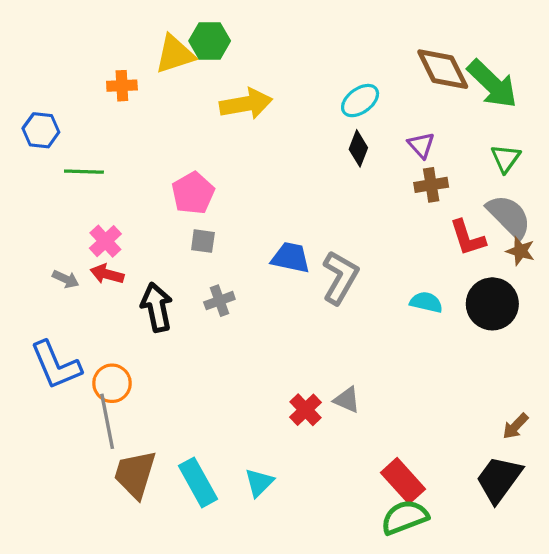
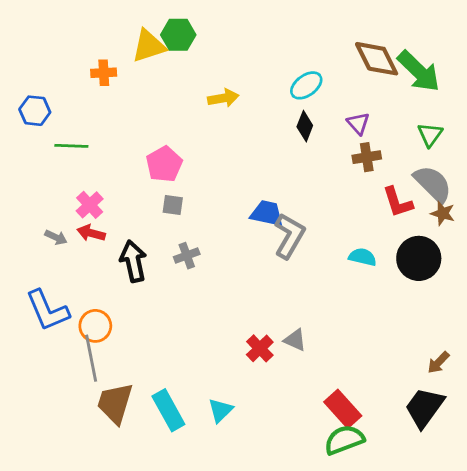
yellow arrow: (246, 104) -> (223, 98), moved, size x0.7
blue trapezoid: (291, 258) -> (267, 213), moved

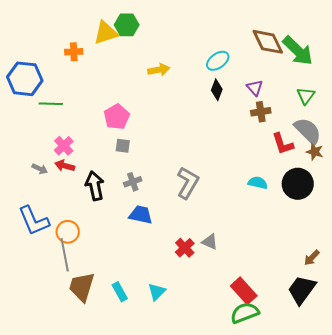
blue hexagon: (35, 111) -> (25, 79), size x1.6
blue trapezoid: (267, 213) -> (141, 215), moved
gray L-shape: (289, 236) -> (188, 183), moved
cyan rectangle: (168, 410) -> (120, 292), size x0.7

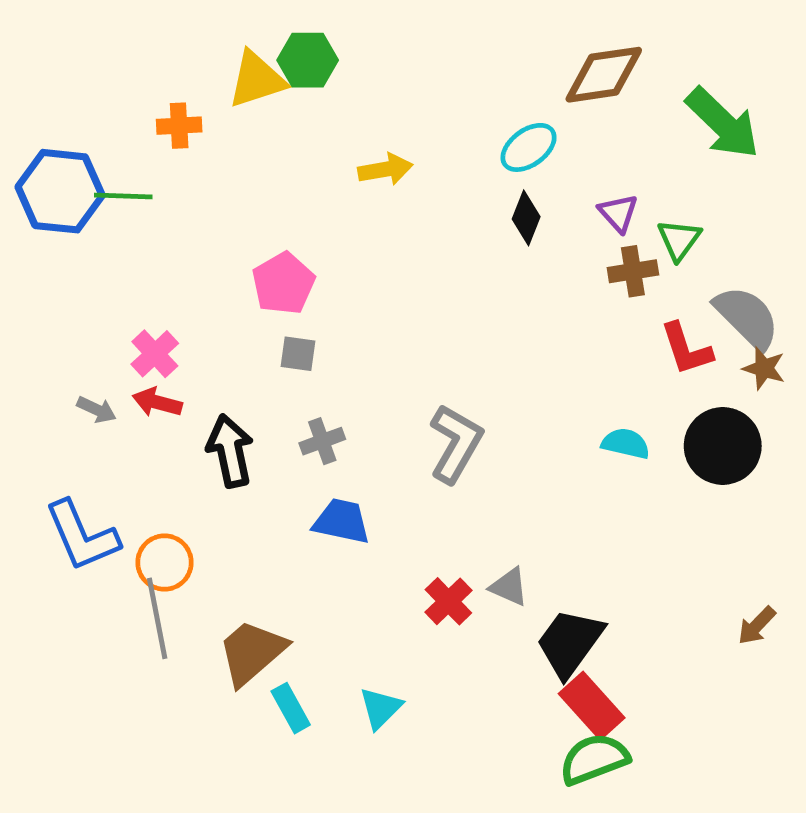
brown diamond: (268, 42) -> (604, 75), moved, turned -72
green triangle: (306, 96) -> (679, 240), moved
green line: (51, 104) -> (123, 196), moved
brown trapezoid: (82, 287) -> (252, 652), moved, turned 32
black trapezoid: (302, 290) -> (570, 643), moved

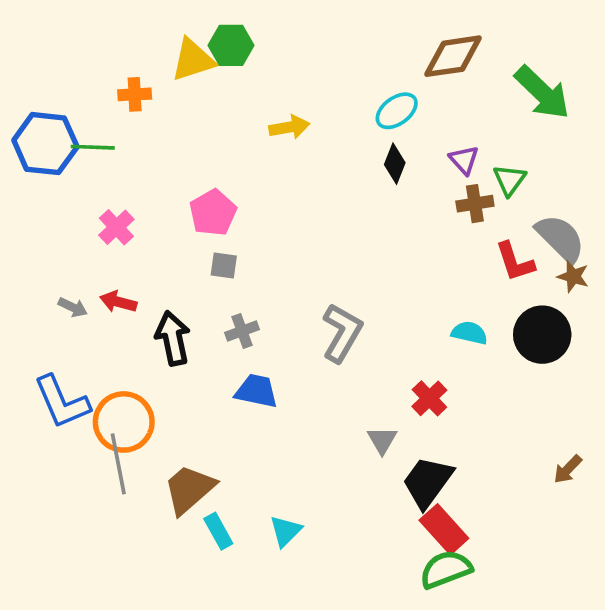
pink cross: (155, 354) -> (116, 227), moved
orange circle: (165, 562) -> (124, 422), size x1.4
gray triangle: (509, 587) -> (382, 440), turned 36
red cross: (448, 601) -> (429, 398), moved

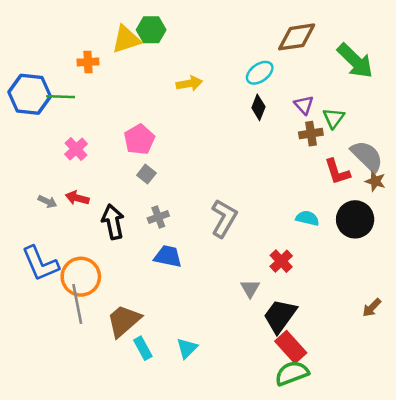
gray square: (224, 265) -> (146, 174), turned 30

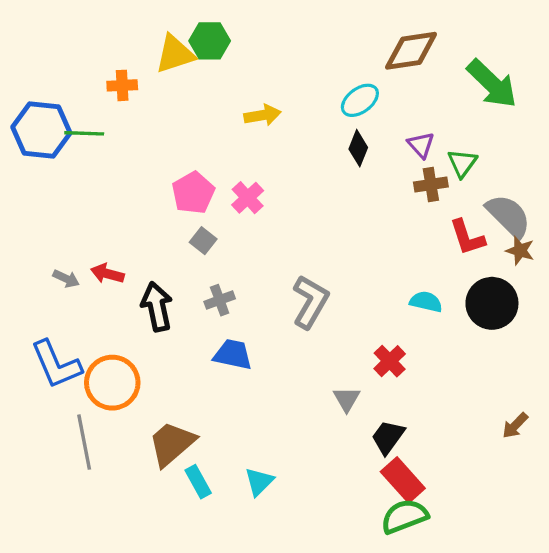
pink cross: (76, 149) -> (248, 198), moved
gray line: (77, 304) -> (84, 442), moved
black trapezoid: (280, 316) -> (388, 437), size x0.7

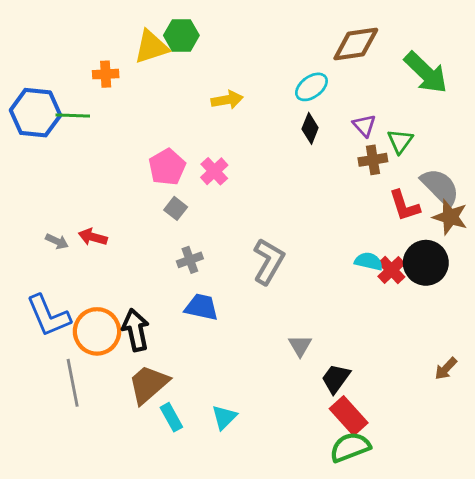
brown star: (520, 251) -> (450, 217), size x1.4
black arrow: (157, 307) -> (136, 330), moved
red cross: (390, 361) -> (392, 270), moved

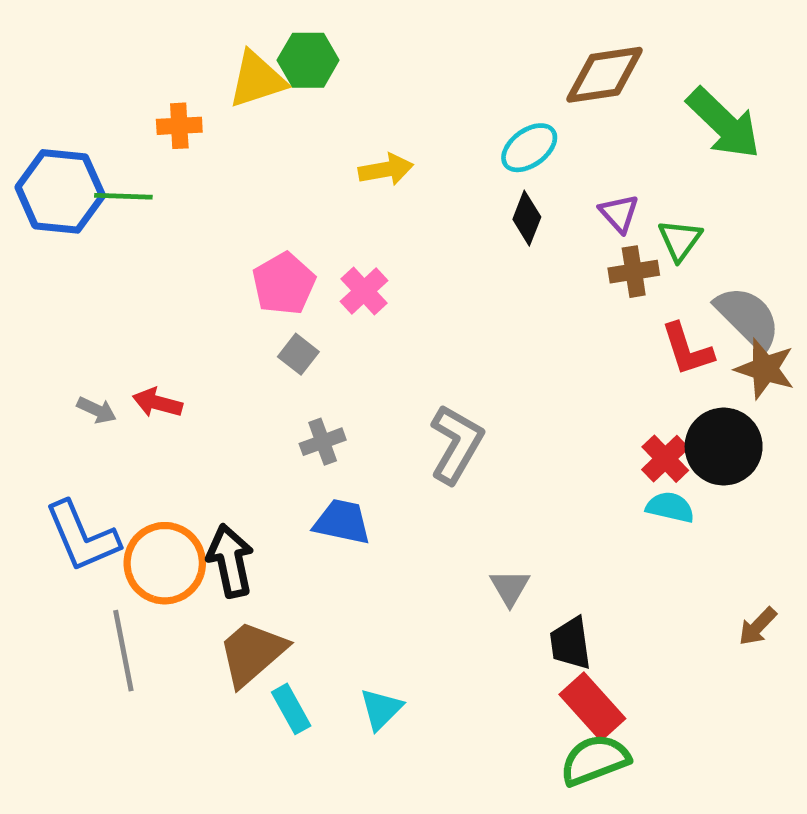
cyan semicircle: (369, 261) -> (670, 507), moved
black trapezoid: (336, 379) -> (571, 643), turned -44

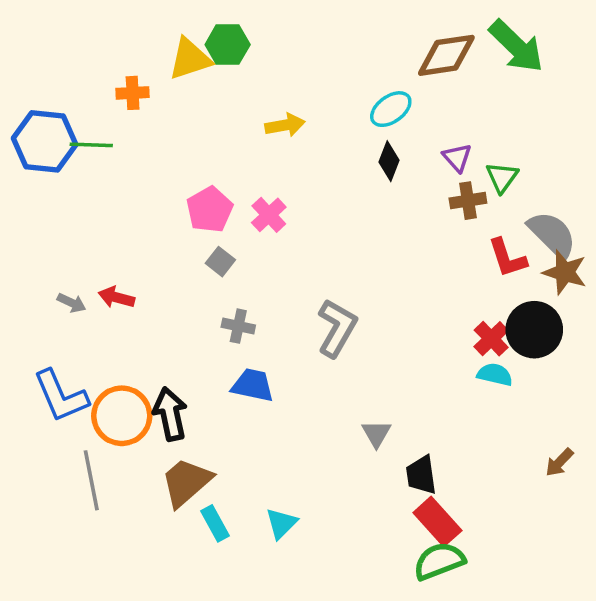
green arrow: (724, 123) -> (516, 46), moved
gray cross: (323, 442) -> (238, 326), turned 32

